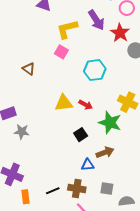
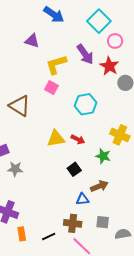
brown triangle: (29, 69) -> (20, 106), size x1.6
green star: (110, 123) -> (103, 156), size x0.7
black line: (53, 191) -> (49, 237), moved

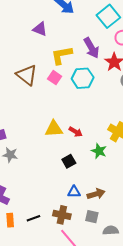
cyan hexagon: (86, 104) -> (83, 78), moved
brown triangle: (20, 106) -> (27, 75), moved
brown arrow: (99, 186) -> (96, 194), moved
black line: (49, 237) -> (33, 218), moved

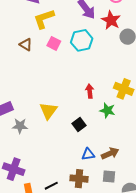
yellow L-shape: (62, 55) -> (44, 19), moved
brown triangle: (27, 75) -> (26, 45), size x0.6
yellow triangle: (54, 129) -> (48, 111), moved, turned -42
red arrow: (76, 132) -> (90, 91), moved, turned -120

